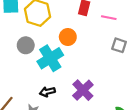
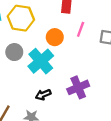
pink line: (109, 18) -> (81, 29), moved, turned -72
purple cross: (83, 90) -> (78, 87), turned 30

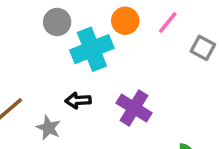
purple cross: (78, 87) -> (134, 108), turned 35

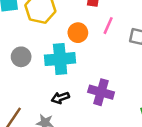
gray circle: (57, 22) -> (21, 57), moved
cyan cross: (92, 49) -> (60, 59), turned 32

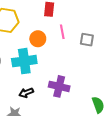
pink line: (108, 26) -> (62, 32), turned -32

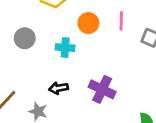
cyan cross: (24, 61) -> (65, 48), size x0.6

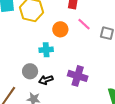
pink line: (121, 21) -> (84, 24), turned -40
gray circle: (25, 38) -> (30, 71), moved

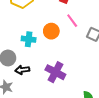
orange circle: (60, 29) -> (51, 31), moved

